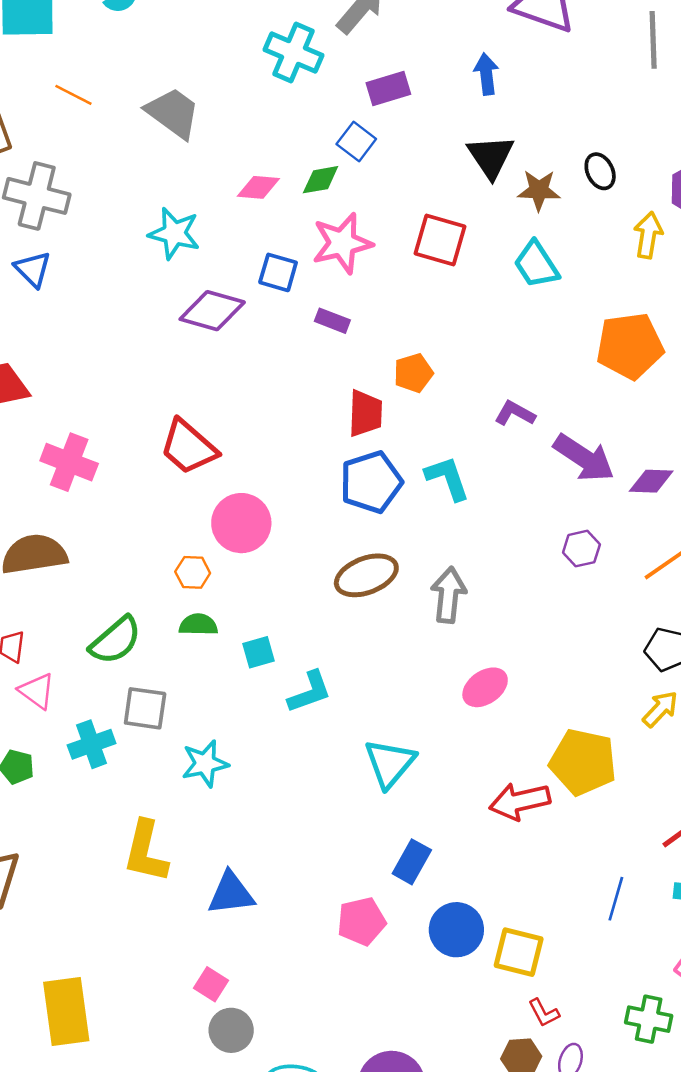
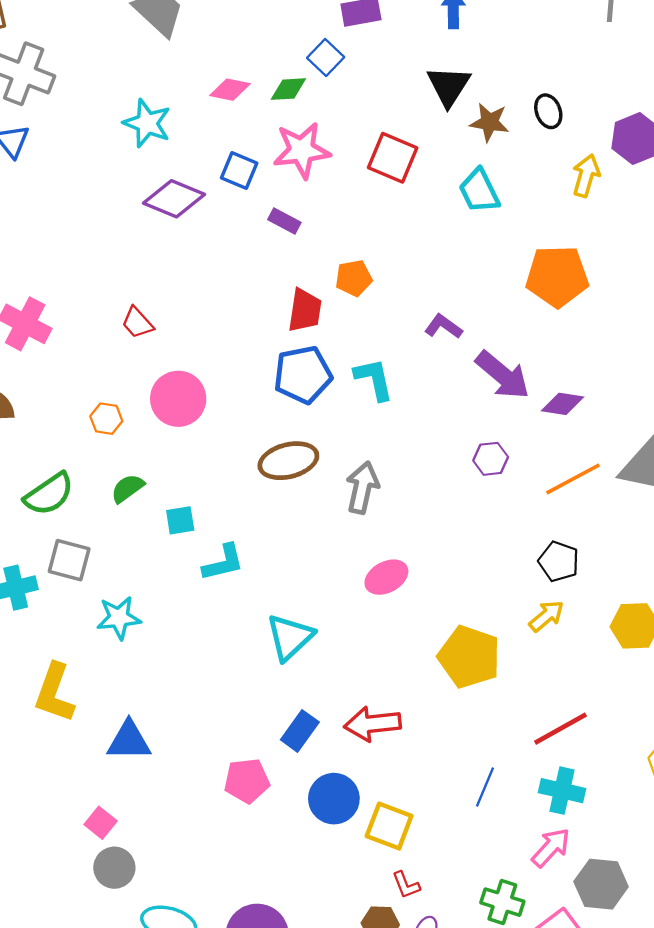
red trapezoid: (188, 447) -> (137, 323), size x0.6
orange hexagon: (193, 572) -> (106, 419), moved
green semicircle: (198, 625) -> (127, 488), turned -44
red arrow: (520, 801) -> (372, 724), moved

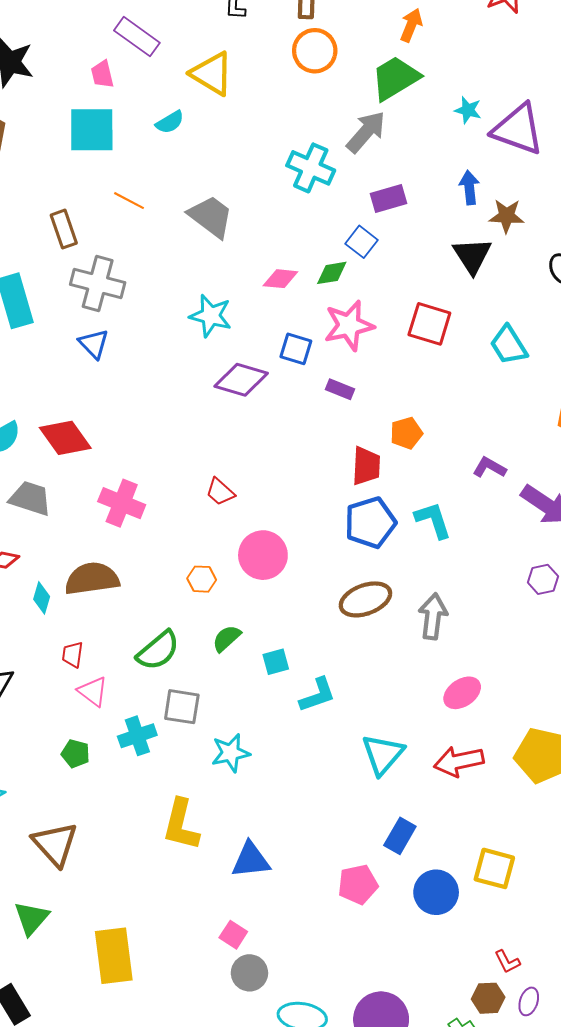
brown star: (490, 122) -> (507, 216), moved
red arrow: (372, 724) -> (459, 761), moved
yellow square: (389, 826) -> (494, 868), moved

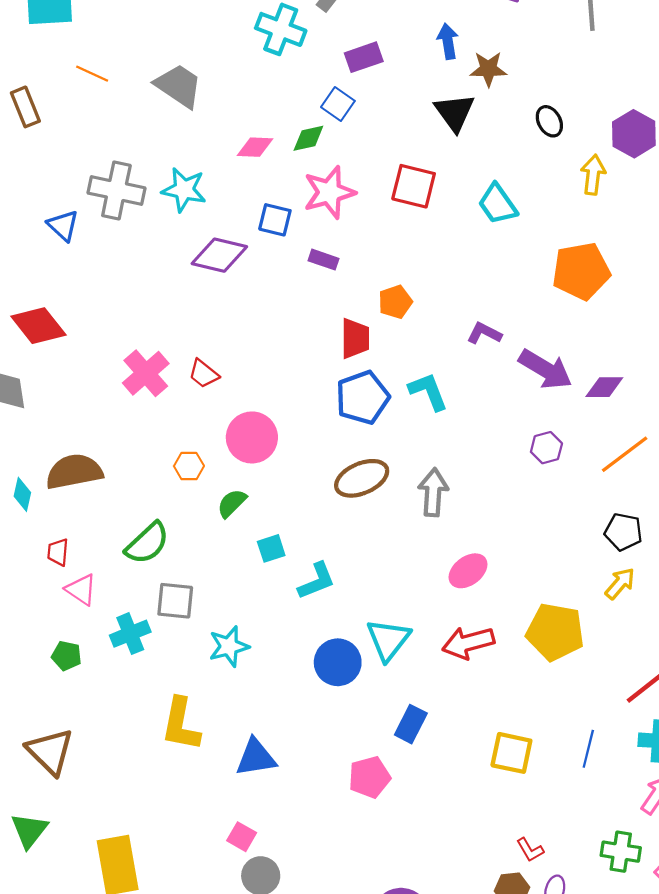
gray cross: (98, 284) -> (116, 190), moved
pink cross: (122, 503) -> (146, 373), moved, turned 30
green semicircle: (227, 638) -> (232, 503), moved
blue circle: (436, 892) -> (338, 662), moved

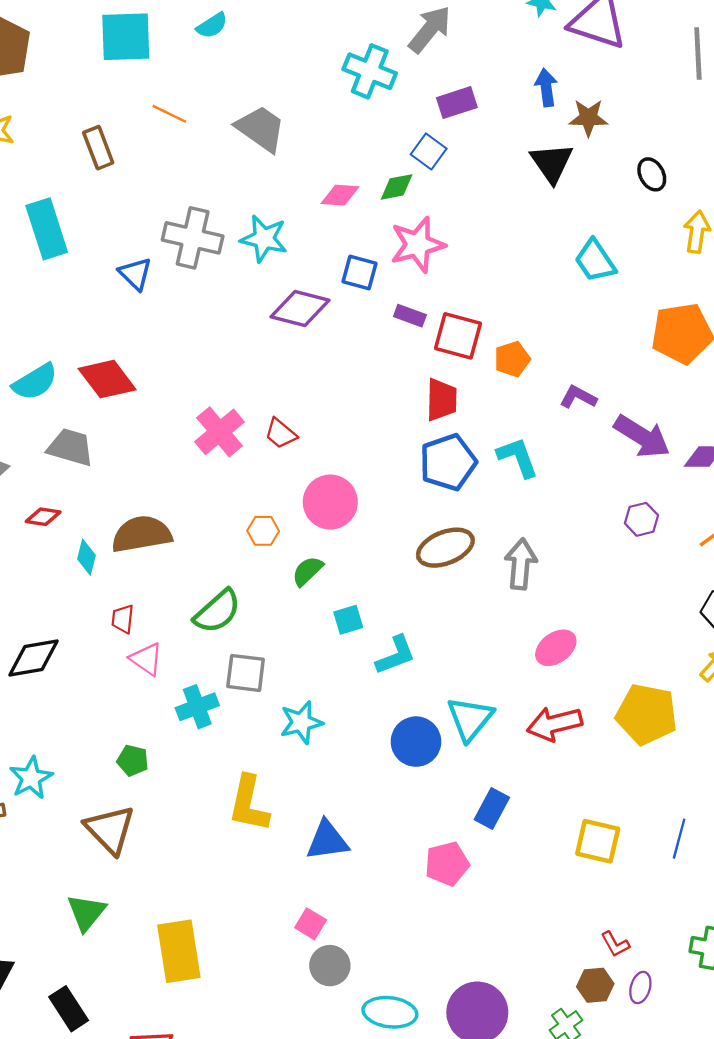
red square: (414, 186) -> (458, 336), moved
orange pentagon: (395, 302) -> (512, 359), moved
green pentagon: (66, 656) -> (133, 761), moved

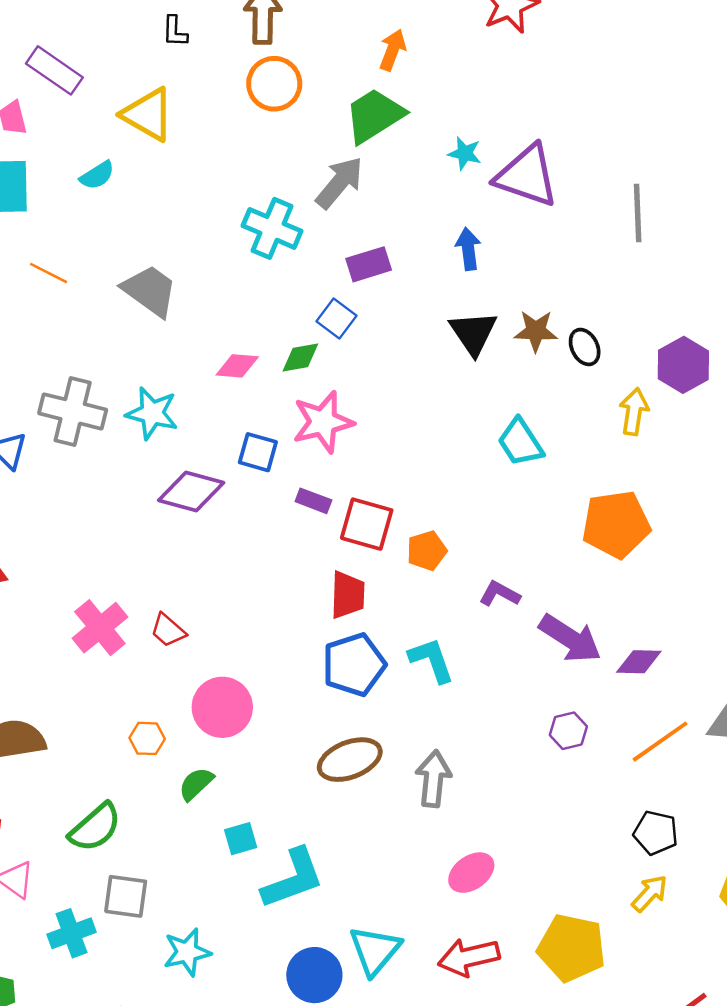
brown star: (588, 118) -> (536, 331), moved
cyan L-shape: (396, 655) -> (293, 879), size x1.4

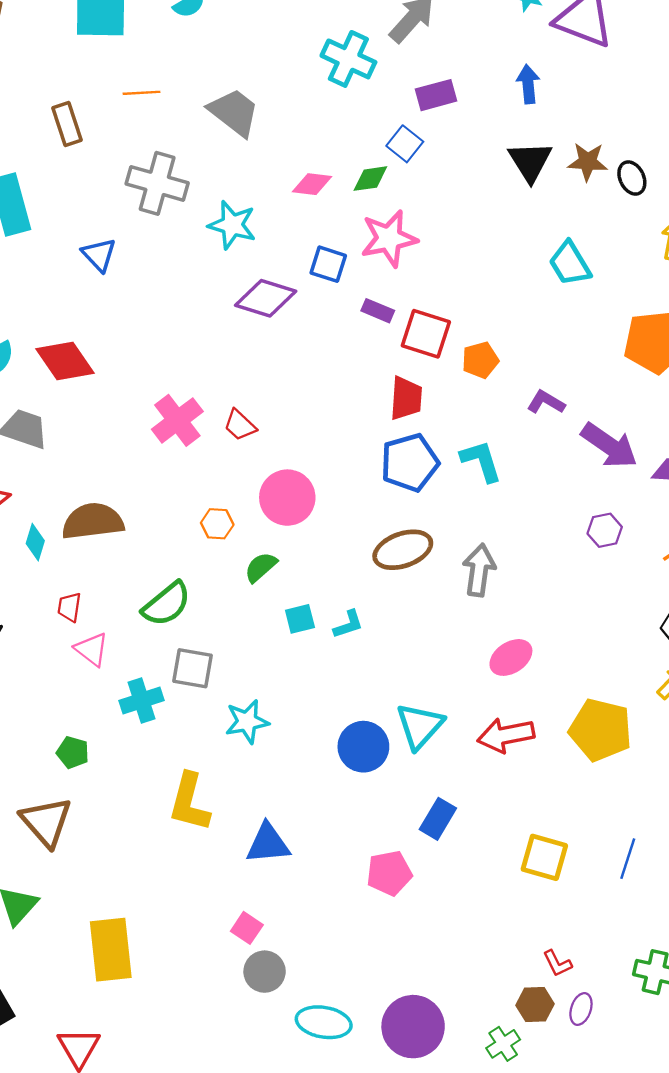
orange line: (49, 273) -> (141, 93), turned -32
gray cross: (73, 411) -> (157, 183), moved
cyan L-shape: (293, 879) -> (348, 624), moved, size x0.5

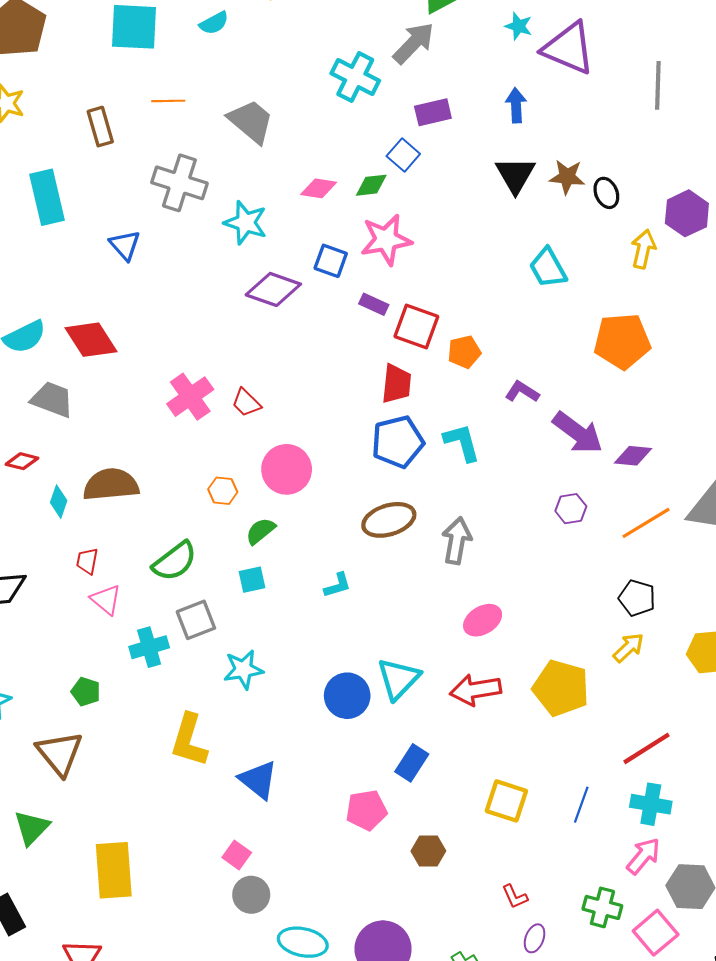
cyan square: (300, 619) -> (252, 580), moved
gray square: (192, 668) -> (196, 620), turned -33
blue triangle: (268, 844) -> (258, 780), turned 42
brown hexagon: (535, 1005) -> (428, 851), moved

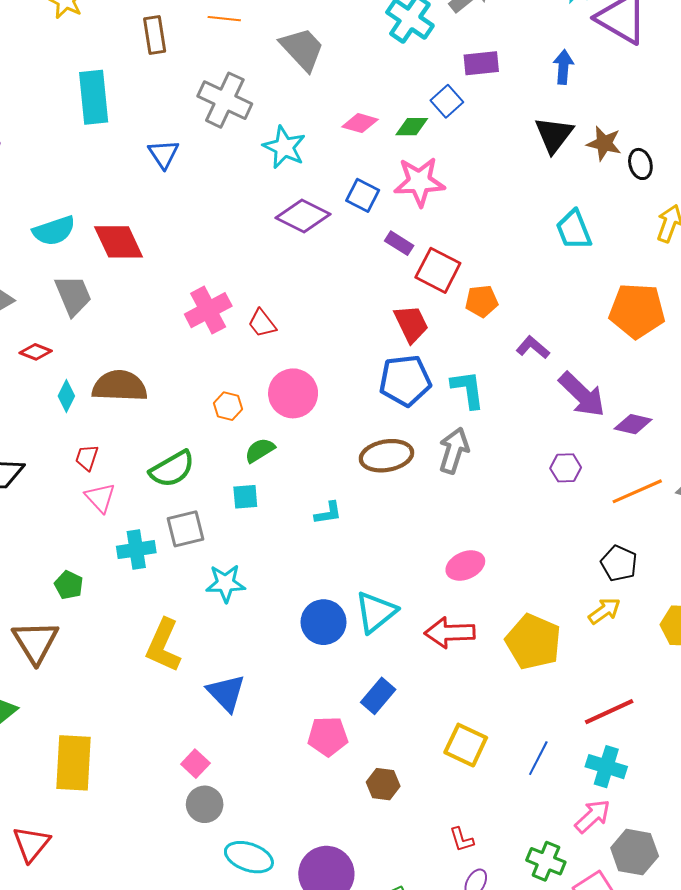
red trapezoid: (396, 384) -> (411, 324), turned -39
gray trapezoid: (52, 399) -> (73, 295), turned 39
gray arrow: (457, 541) -> (454, 451), moved

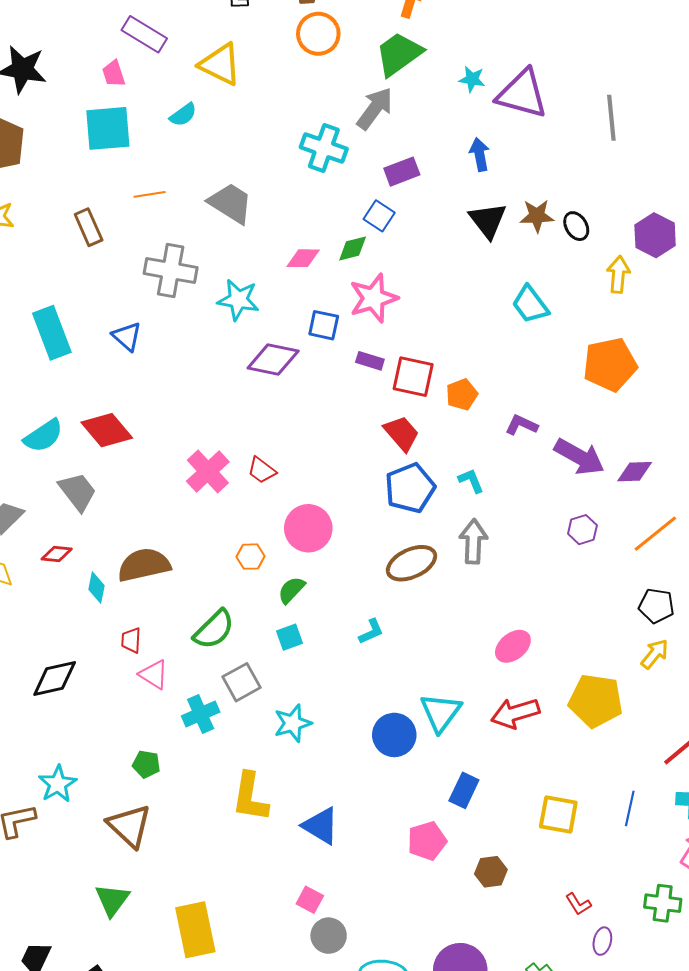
cyan rectangle: (94, 97) -> (52, 333), moved
cyan L-shape: (468, 389) -> (471, 481), size x0.7

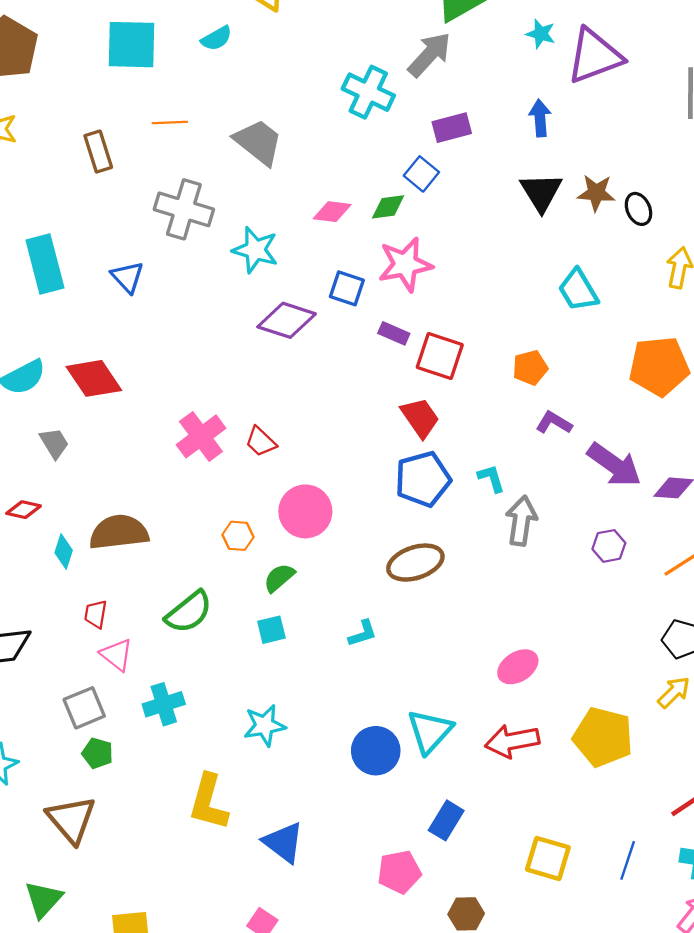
purple triangle: (522, 94) -> (594, 56), turned -42
orange pentagon: (462, 395) -> (530, 368), moved
gray trapezoid: (78, 492) -> (54, 443), size x0.7
gray arrow: (473, 541) -> (521, 521), moved
gray square: (241, 682) -> (84, 708), moved

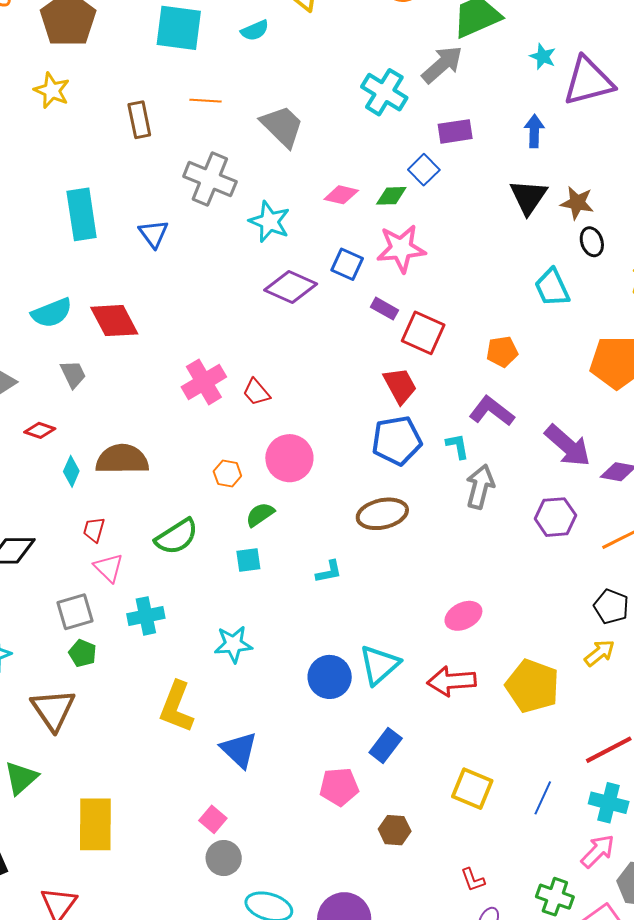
black ellipse: (638, 209) -> (592, 242), moved
purple L-shape: (554, 423) -> (492, 411), moved, size x1.4
purple hexagon: (609, 546) -> (555, 517), size x1.4

